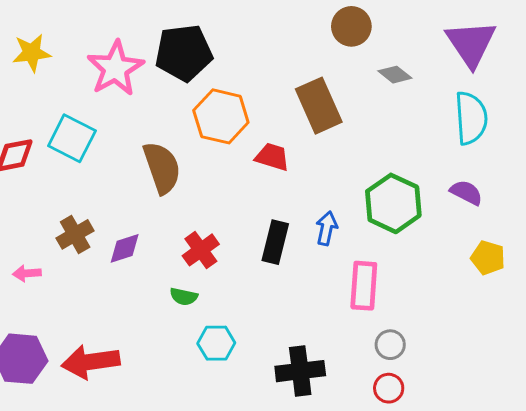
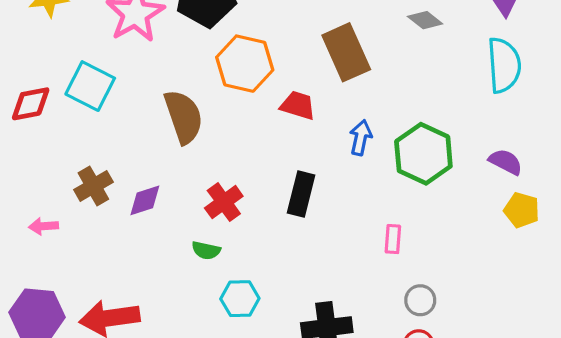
purple semicircle: (466, 193) -> (506, 162), moved
blue arrow: (327, 228) -> (361, 138), moved
pink rectangle: (364, 286) -> (393, 239), size x0.6

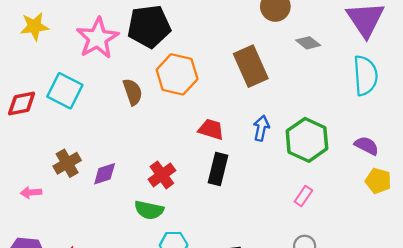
red trapezoid: (298, 105) -> (211, 129), moved
brown semicircle: (184, 117) -> (133, 92), moved, size x0.7
pink rectangle: (393, 239) -> (303, 196), moved, turned 30
green semicircle: (206, 250) -> (149, 210), size x1.4

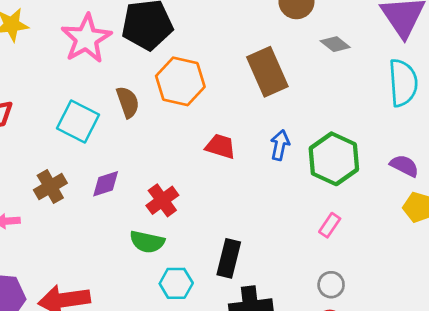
cyan square: (65, 91) -> (78, 122), moved
black rectangle: (218, 169) -> (229, 258), moved
purple diamond: (105, 174) -> (106, 184), moved

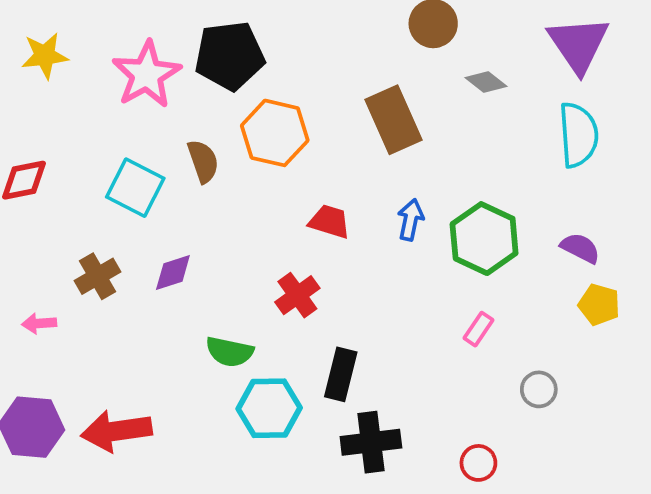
red cross: (162, 200) -> (297, 295), moved
cyan hexagon: (176, 283) -> (269, 408), size x1.4
gray circle: (331, 285) -> (539, 389), moved

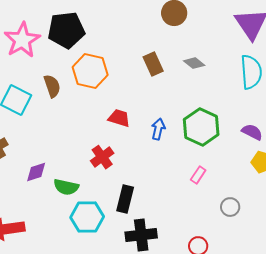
gray diamond: (486, 82) -> (194, 63), moved
brown rectangle: (394, 120) -> (153, 64), size x0.7
blue arrow: (411, 220) -> (158, 129), moved
purple diamond: (173, 272) -> (36, 172), moved

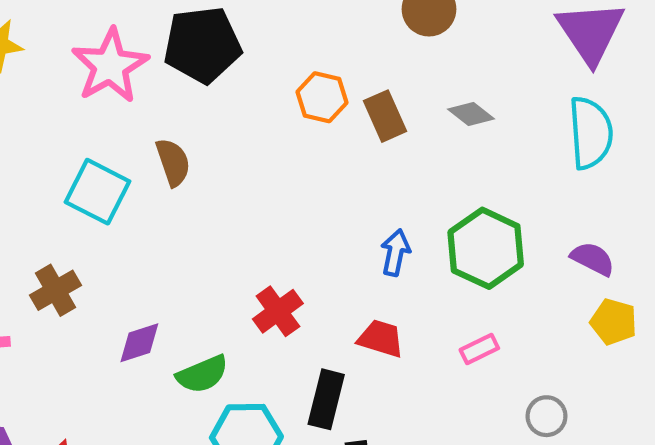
orange hexagon: (90, 71) -> (322, 97), moved, size x0.7
red trapezoid: (119, 118) -> (381, 339), moved
pink rectangle: (198, 175) -> (479, 349), turned 30
green semicircle: (66, 187) -> (202, 374), turned -35

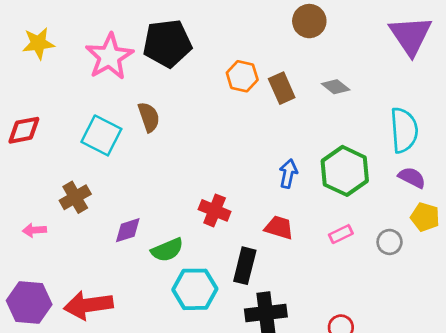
cyan semicircle: (591, 133) -> (404, 130), moved
red cross: (278, 311) -> (215, 210), turned -32
gray circle: (546, 416) -> (390, 242), moved

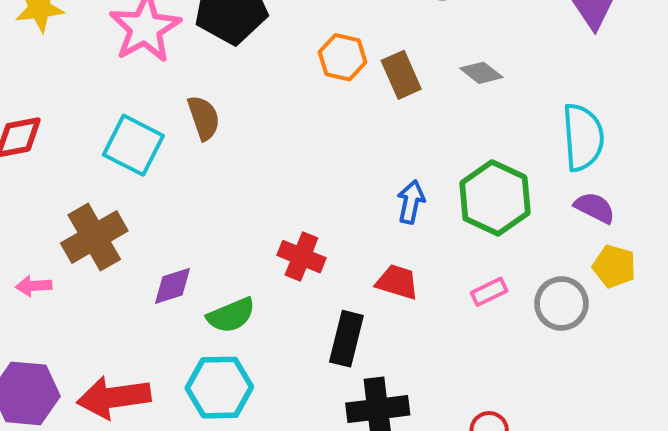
brown cross: (75, 197) -> (94, 237), size x1.4
gray circle: (390, 242) -> (561, 304), size x1.4
cyan hexagon: (195, 289) -> (219, 388), moved

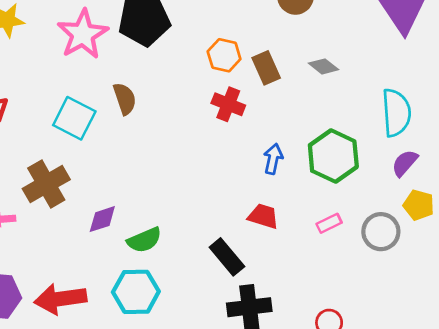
purple semicircle: (595, 208) -> (405, 163), turned -76
red cross: (301, 257) -> (228, 104), moved
black rectangle: (346, 339) -> (227, 257), turned -54

